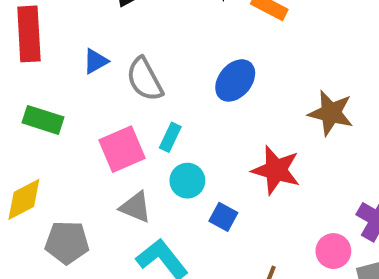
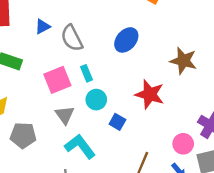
cyan rectangle: (170, 137) -> (86, 73), turned -49
gray triangle: (136, 207) -> (65, 115), turned 30

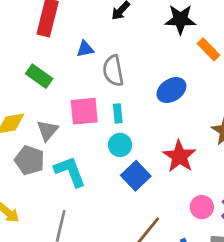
gray triangle: (65, 115) -> (47, 130), moved
blue square: (117, 122) -> (136, 176), size x1.5
pink circle: (183, 144) -> (202, 207), moved
cyan L-shape: (80, 146) -> (70, 172), moved

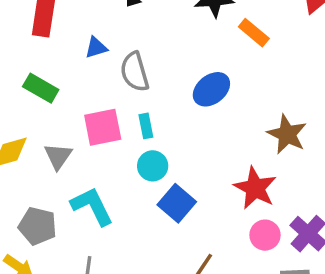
red star: (179, 156) -> (255, 188), moved
gray pentagon: (30, 160) -> (38, 226), moved

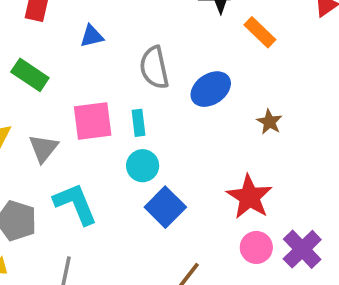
gray semicircle: (135, 72) -> (154, 68), moved
brown star: (287, 134) -> (269, 122), moved, size x0.6

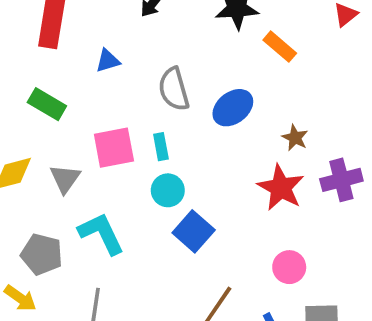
red star: (249, 197) -> (281, 188), moved
purple cross: (302, 249) -> (341, 180), moved, turned 33

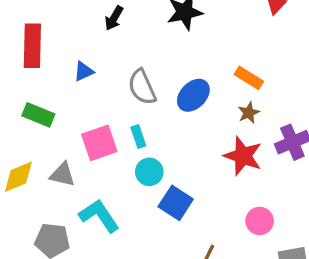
orange rectangle: (280, 47) -> (249, 78), moved
brown star: (295, 138) -> (249, 113), turned 30
gray triangle: (65, 179) -> (62, 175), turned -44

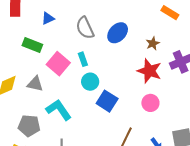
orange rectangle: (249, 78) -> (170, 13), moved
green rectangle: (38, 115) -> (32, 45), moved
pink square: (99, 143) -> (58, 64), turned -30
pink circle: (260, 221) -> (150, 103), moved

